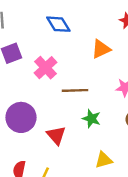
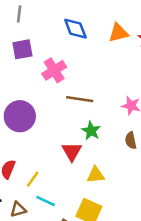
orange triangle: (101, 49) -> (118, 33), moved
red triangle: (56, 135) -> (72, 151), moved

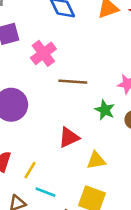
green star: (91, 131) -> (105, 110), moved
red triangle: (72, 151) -> (69, 138), turned 40

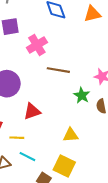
red triangle: (69, 138) -> (32, 111), moved
yellow line: (30, 170) -> (17, 138), turned 56

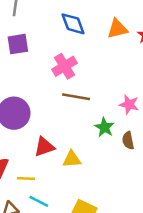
pink cross: (37, 45) -> (64, 66), moved
yellow triangle: (71, 135) -> (72, 159), moved

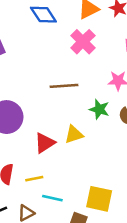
pink cross: (64, 66) -> (83, 42), moved
yellow triangle: (72, 159) -> (74, 134), moved

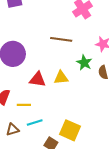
red triangle: (45, 143) -> (38, 79), turned 30
cyan line: (52, 198) -> (35, 122), turned -42

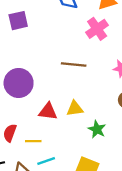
green star: (84, 63) -> (97, 129), moved

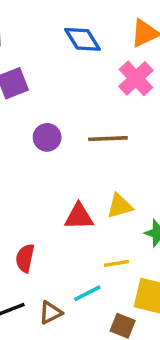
purple circle: (19, 83) -> (47, 137), moved, size x0.6
yellow line: (33, 141) -> (117, 263), moved

